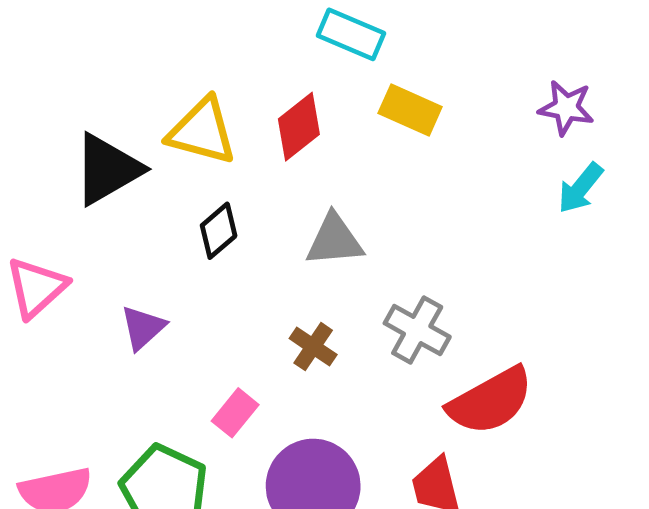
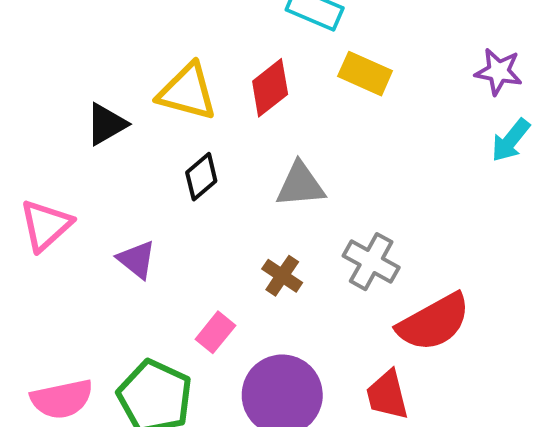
black triangle: (107, 169) -> (106, 124), size x0.7
purple triangle: (143, 328) -> (137, 260), turned -39

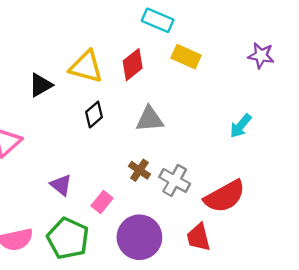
cyan arrow: (511, 140) -> (241, 126), moved
purple triangle: (137, 260) -> (61, 185), moved
gray cross: (371, 262) -> (175, 180), moved

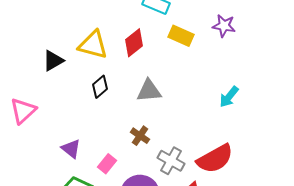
purple star: (261, 55) -> (224, 26), moved
gray cross: (175, 180) -> (171, 161), moved

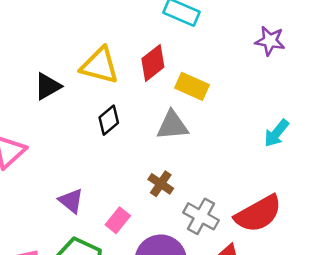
yellow rectangle: (181, 36) -> (192, 86), moved

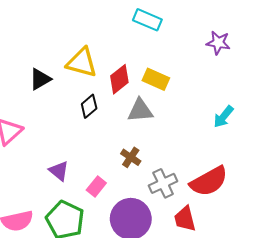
red diamond: (153, 63) -> (119, 79), moved
gray cross: (201, 216) -> (163, 183), turned 36

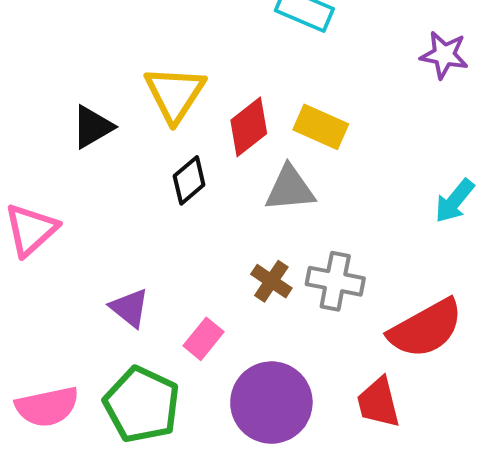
yellow triangle: (82, 63) -> (175, 94), turned 48
gray cross: (163, 183) -> (335, 281), moved, turned 36

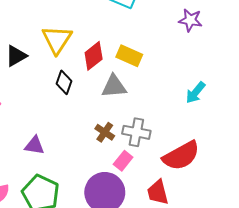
black diamond: (189, 180) -> (64, 82), turned -30
purple triangle: (129, 308) -> (34, 146), turned -30
pink rectangle: (204, 339) -> (123, 161), moved

